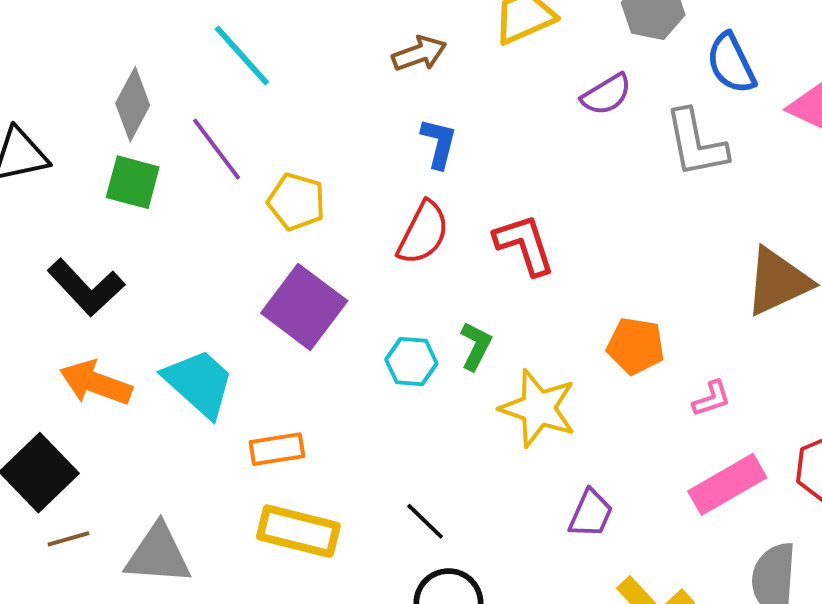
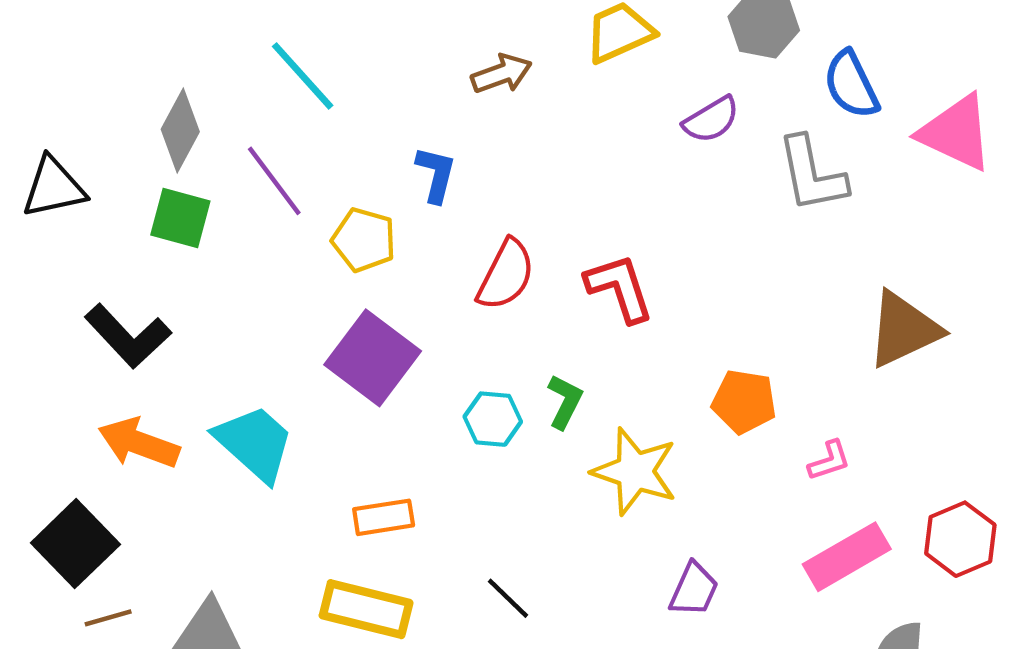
blue L-shape: (439, 143) -> (436, 174), moved
orange rectangle: (277, 449) -> (384, 517), moved

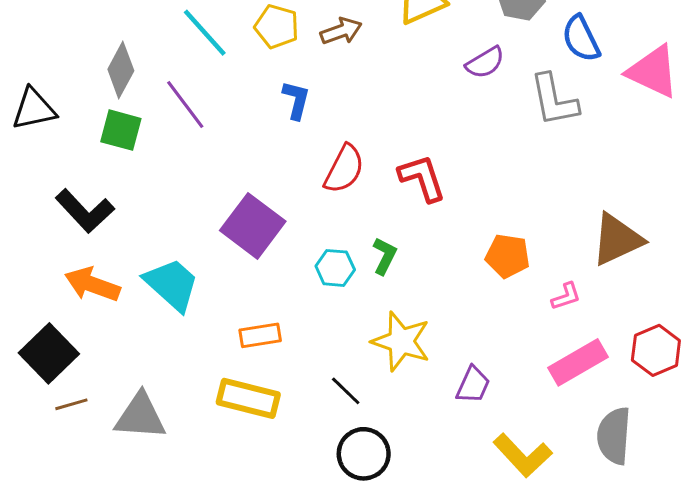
yellow pentagon: (364, 240) -> (277, 27), moved
brown triangle: (904, 329) -> (617, 239), moved
yellow star: (635, 471) -> (401, 341), moved

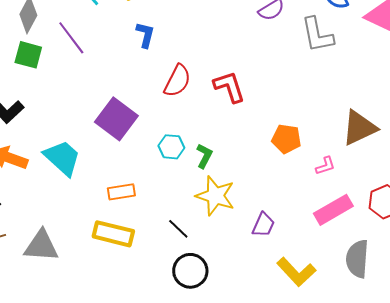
green L-shape: (385, 256) -> (204, 156), moved

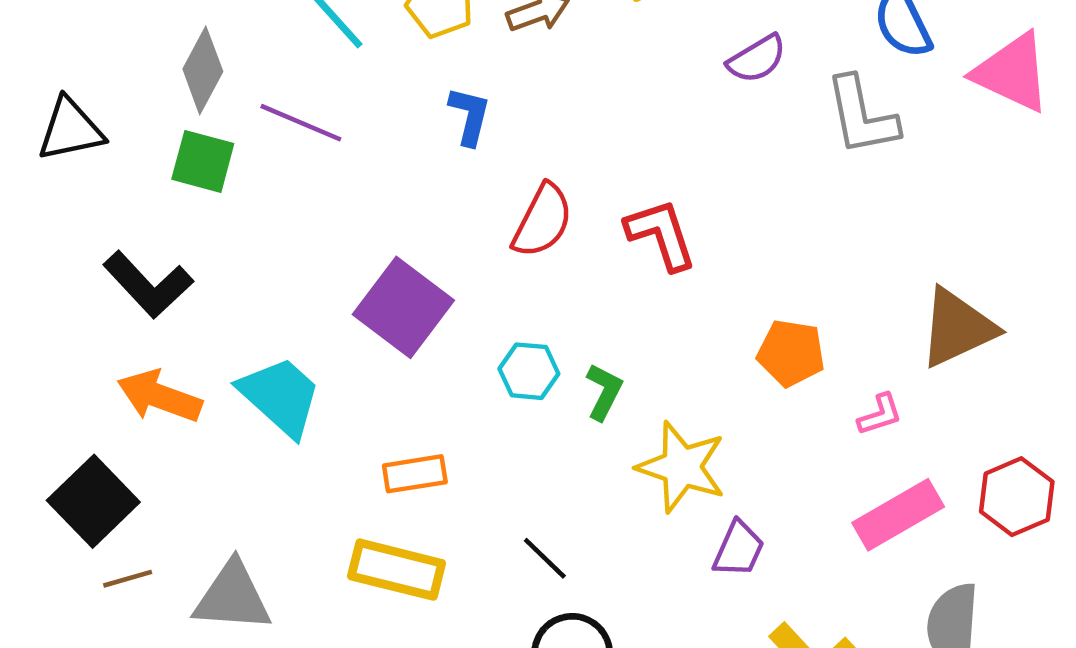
purple line: (71, 38) -> (301, 123), turned -30
yellow star: (215, 196) -> (682, 467), moved

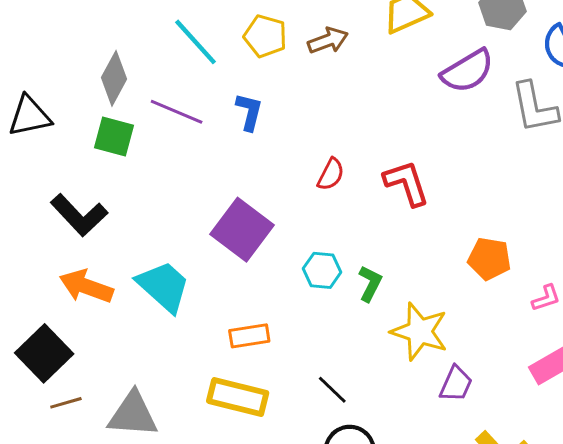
purple semicircle: (757, 59) -> (468, 71), size x1.4
blue L-shape: (470, 116) -> (249, 112), moved
red semicircle: (542, 221) -> (331, 174), size x0.7

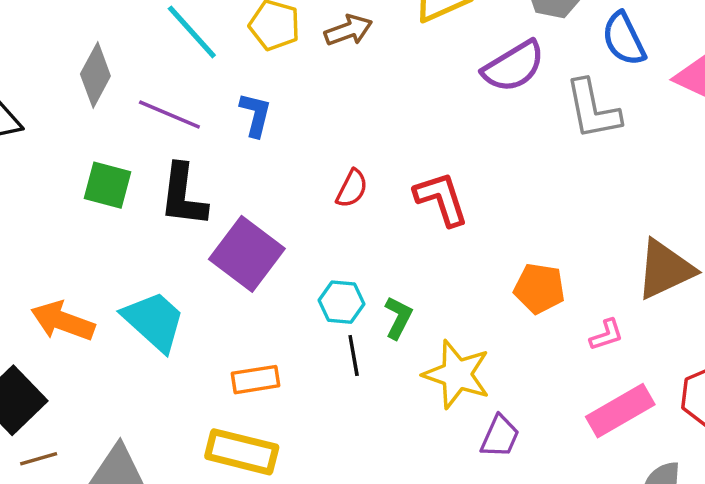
green square: (114, 137) -> (107, 185), moved
black L-shape: (79, 215) -> (183, 195), moved, turned 50
black line: (332, 390) -> (354, 355), moved, turned 36

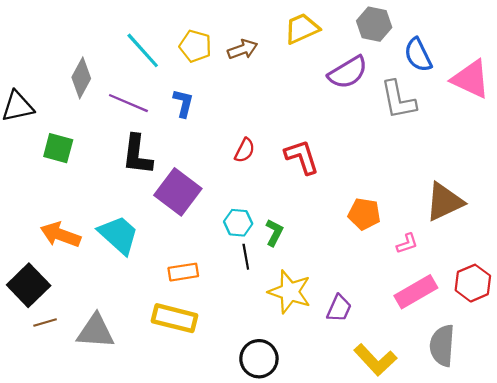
green square: (107, 185) -> (58, 148), moved
yellow star: (457, 374) -> (290, 292), moved

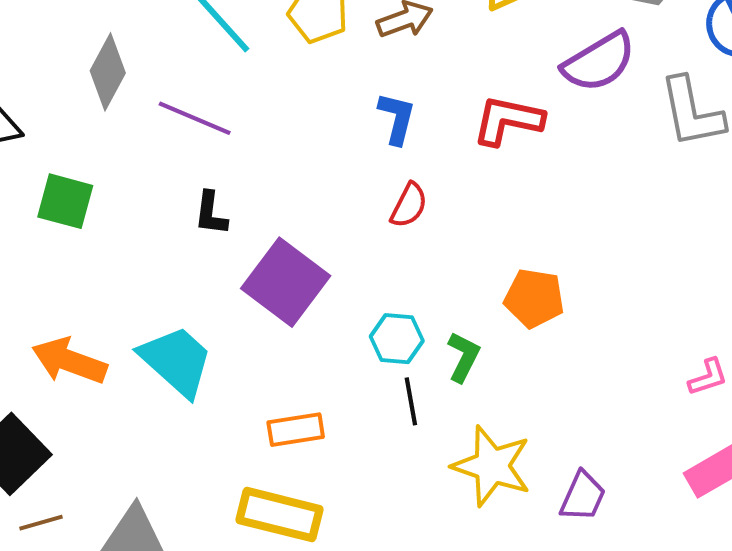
blue L-shape: (183, 103) -> (397, 118), moved
black L-shape: (137, 155) -> (211, 213), size x0.6
red L-shape: (302, 157) -> (508, 120), moved, turned -60
orange pentagon: (364, 214) -> (534, 298), moved

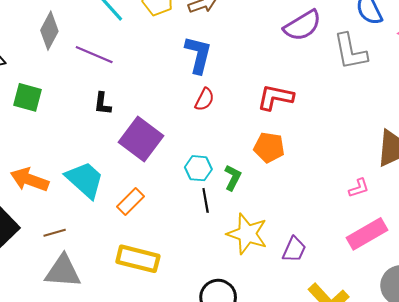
blue L-shape: (397, 118) -> (198, 55), size x1.4
red L-shape: (508, 120) -> (275, 97), moved
orange rectangle: (296, 430) -> (131, 202), moved, turned -36
brown line: (41, 523) -> (55, 233), moved

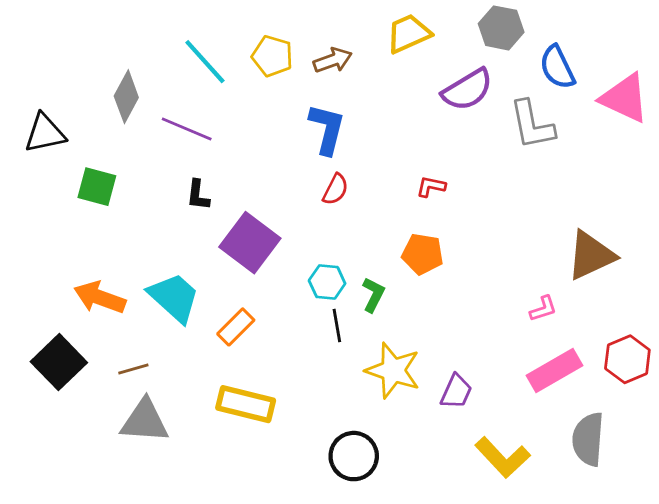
red L-shape: (275, 97) -> (431, 187), size x0.6

